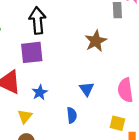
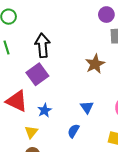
purple square: (32, 52) -> (37, 74), turned -30
blue semicircle: (72, 115) -> (73, 131), turned -144

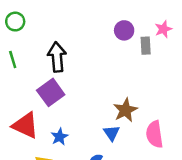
purple circle: (106, 15) -> (124, 30), moved
brown star: (95, 64) -> (125, 110), moved

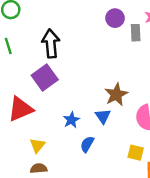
red triangle: (25, 125) -> (20, 109), turned -48
blue star: (60, 137) -> (71, 120), moved

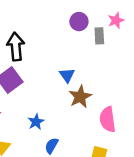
blue triangle: (103, 116) -> (67, 75), moved

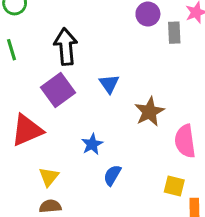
blue triangle: (67, 75) -> (109, 84), moved

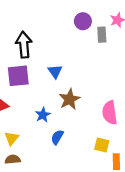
purple square: (58, 90) -> (18, 76), turned 30
brown star: (149, 112) -> (70, 99), moved

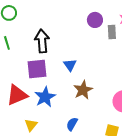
blue star: (43, 115) -> (45, 97), moved, size x1.5

